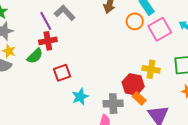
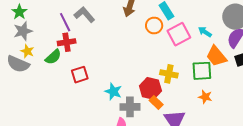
cyan star: (80, 97) -> (113, 91), moved, turned -30

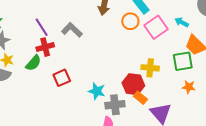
gray L-shape: (84, 15) -> (72, 30), moved

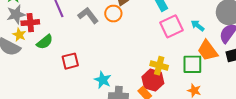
orange circle: (130, 21) -> (113, 14), moved
red cross: (45, 47) -> (30, 23), moved
red hexagon: (133, 84) -> (153, 80), moved

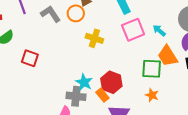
red square: (70, 61) -> (30, 58), turned 30
yellow cross: (159, 66) -> (94, 38), moved
cyan star: (103, 80) -> (84, 82), moved

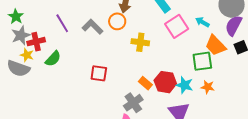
red square: (30, 58) -> (99, 73), moved
cyan star: (84, 82) -> (185, 85), moved
orange rectangle: (102, 95) -> (145, 83), moved
gray cross: (76, 96) -> (133, 103), turned -30

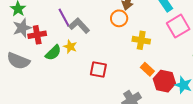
gray L-shape: (92, 27) -> (79, 26), moved
yellow star: (27, 55) -> (70, 47), moved
orange rectangle: (145, 83) -> (147, 69), moved

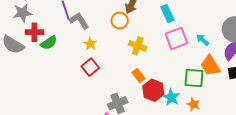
red cross: (37, 35) -> (34, 32), moved
yellow star: (70, 47) -> (90, 44), moved
red square: (98, 69) -> (90, 67), turned 30

